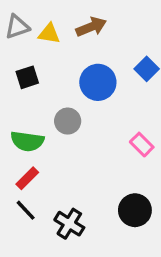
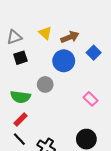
gray triangle: (17, 27) -> (14, 37), moved
brown arrow: (91, 27) -> (70, 37), moved
yellow triangle: (49, 34) -> (45, 33), moved, turned 32

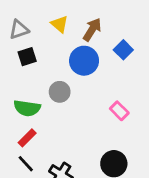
brown arrow: (70, 37) -> (92, 30), turned -36

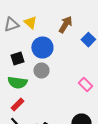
yellow triangle: (60, 24) -> (30, 22), moved
black square: (27, 57) -> (17, 58), moved
blue circle: (84, 61) -> (42, 48), moved

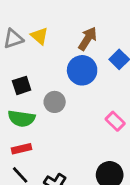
blue circle: (42, 48) -> (82, 70), moved
red rectangle: (17, 104) -> (22, 149), turned 32

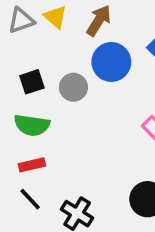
brown arrow: (88, 39) -> (99, 20), moved
gray circle: (55, 102) -> (73, 87), moved

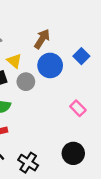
yellow triangle: (55, 17) -> (14, 61), moved

